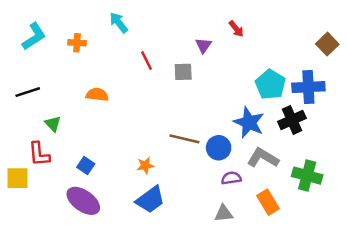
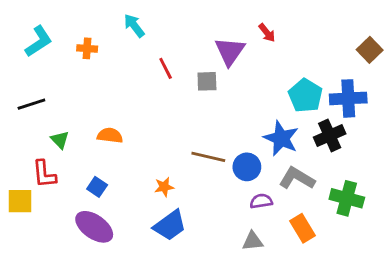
purple triangle: (203, 45) -> (230, 51), size x1.6
orange semicircle: (97, 95) -> (110, 135), moved

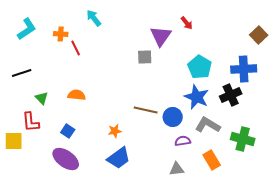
red line: (166, 68) -> (76, 48), moved
cyan pentagon: (305, 96) -> (200, 67), moved

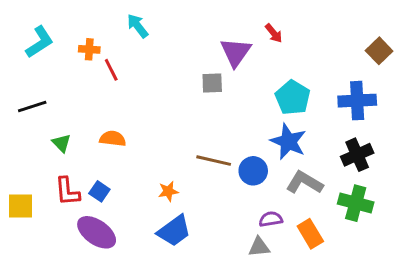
black cross: (231, 95) -> (357, 155), moved
red L-shape: (31, 122) -> (67, 191), moved
purple semicircle: (183, 141) -> (271, 219), moved

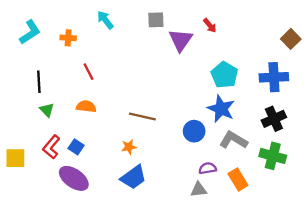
red line: (111, 70) -> (88, 72), moved
gray square: (212, 83) -> (156, 20), moved
black line: (32, 106) -> (39, 82), moved, turned -75
brown line: (214, 161) -> (142, 117), moved
red L-shape: (67, 191) -> (51, 147), turned 45

